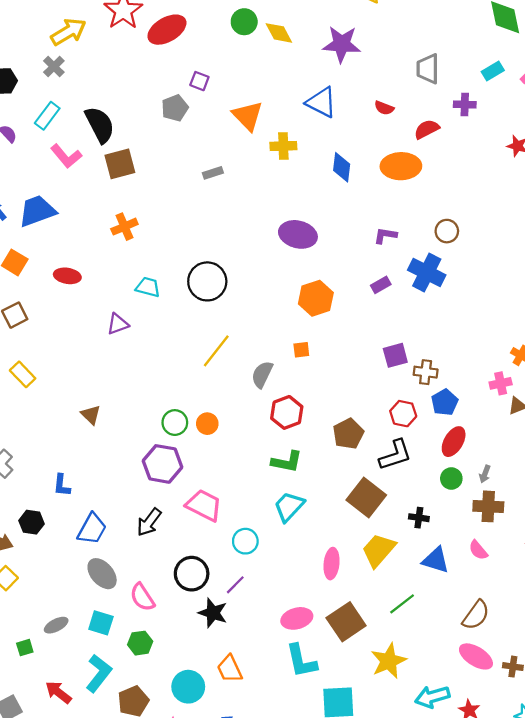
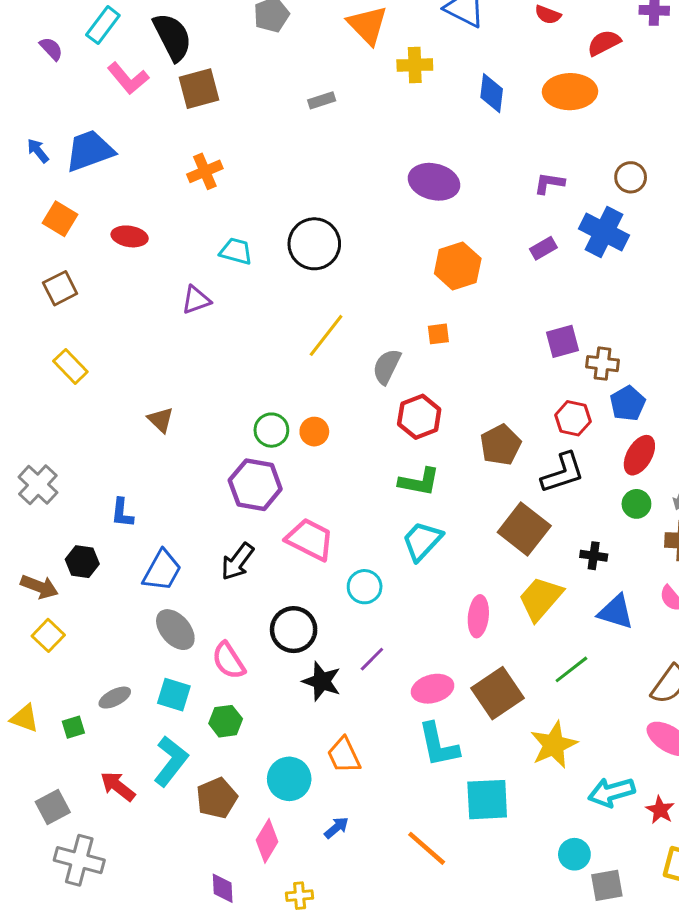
purple line: (235, 585) -> (372, 659), moved

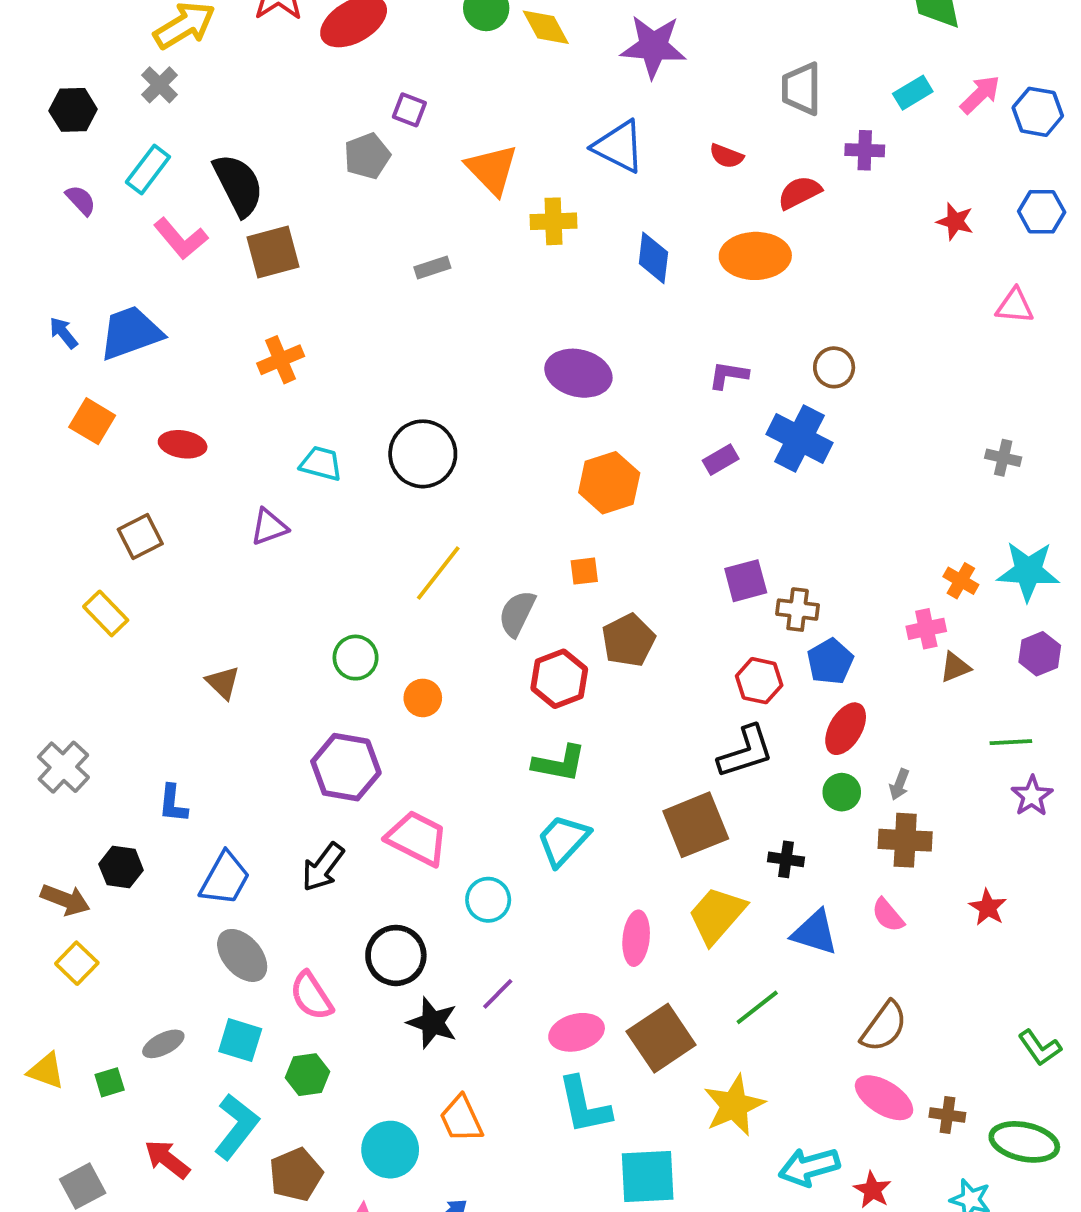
brown square: (60, 288) -> (140, 537), moved
green circle: (271, 430) -> (356, 658), moved
brown pentagon: (501, 445) -> (628, 640), moved
brown square: (524, 529) -> (696, 825), turned 30

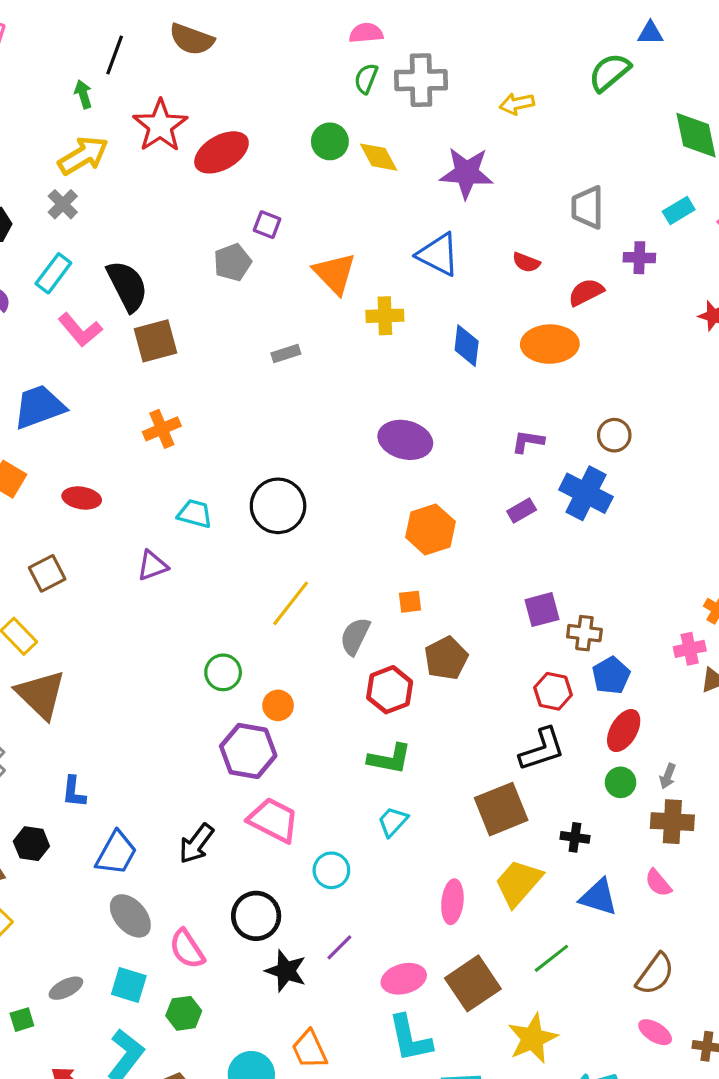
brown triangle: (223, 683) -> (41, 694), moved, size x1.8
purple hexagon: (346, 767) -> (248, 751), moved
cyan trapezoid: (563, 840) -> (393, 822), size x0.7
pink ellipse: (884, 1098) -> (655, 1032), size x0.7

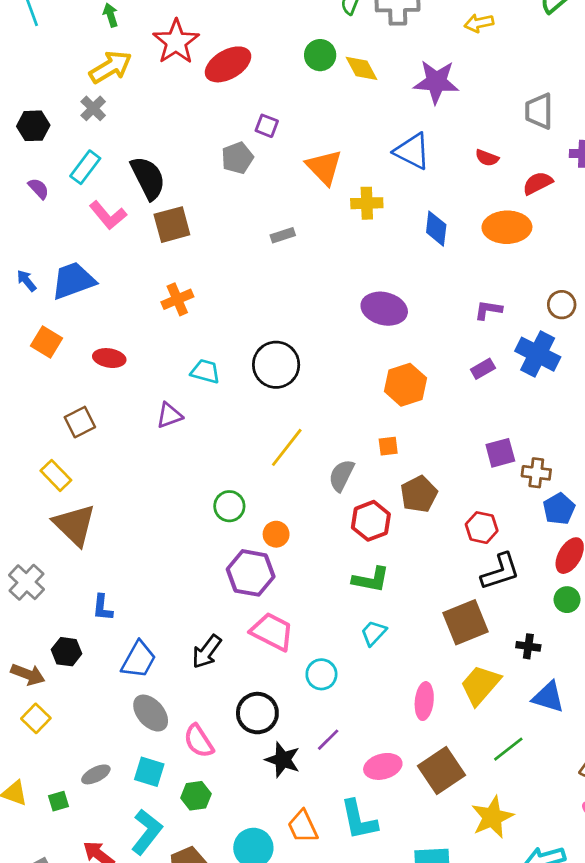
red hexagon: (553, 691) -> (482, 528), moved
cyan L-shape: (410, 1038) -> (359, 820), moved

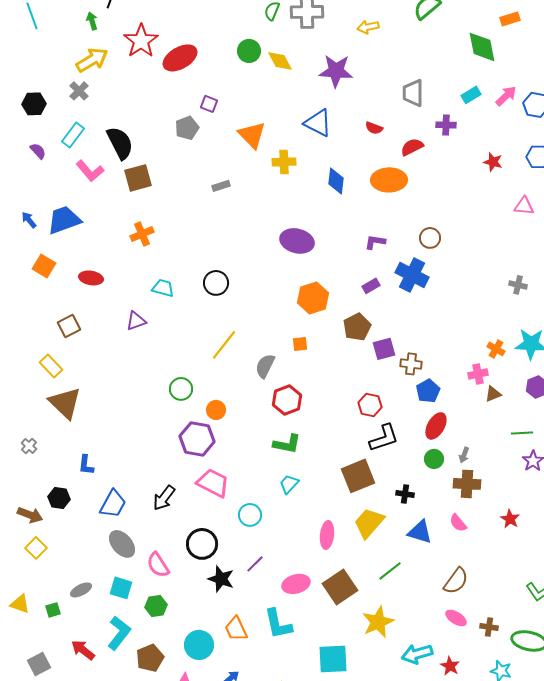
black circle: (276, 365) -> (216, 283), size x0.7
brown pentagon: (419, 494) -> (357, 327), moved
gray cross: (27, 582) -> (29, 446), size x0.6

